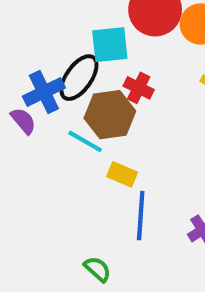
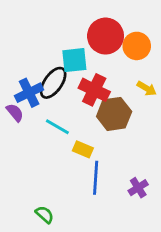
red cross: (139, 88) -> (94, 90), size x1.5
brown hexagon: (110, 115) -> (114, 114), moved
green semicircle: (97, 269) -> (45, 215), moved

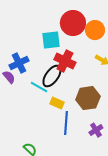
black ellipse: (53, 83) -> (52, 76), moved
brown hexagon: (114, 114) -> (88, 98), moved

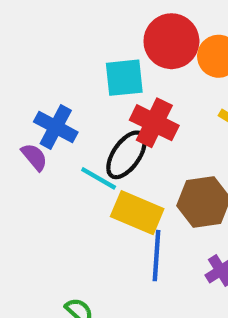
blue cross: (19, 63) -> (56, 127), turned -36
yellow rectangle: (57, 103) -> (137, 213), size x1.6

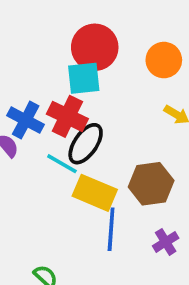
red circle: (171, 41) -> (95, 47), moved
red cross: (154, 123) -> (67, 116), moved

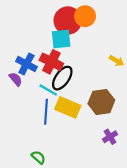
orange circle: (164, 60) -> (85, 16), moved
blue line: (111, 229) -> (46, 112), moved

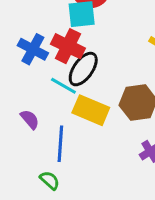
purple semicircle: (16, 79) -> (30, 119), moved
blue line: (46, 112) -> (60, 144), moved

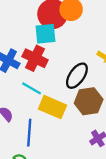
black ellipse: (83, 69) -> (77, 76), moved

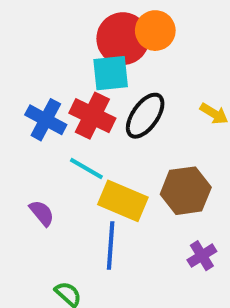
black ellipse: (77, 76) -> (145, 116), moved
blue line: (29, 133) -> (111, 245), moved

